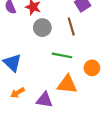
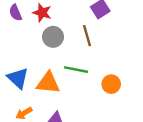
orange triangle: (67, 84) -> (48, 83), moved

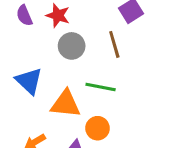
blue triangle: (18, 78) -> (29, 81), moved
orange circle: (111, 84) -> (98, 128), moved

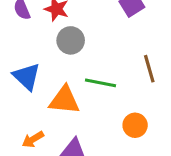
brown line: (114, 44) -> (149, 69), moved
orange circle: (98, 128) -> (135, 125), moved

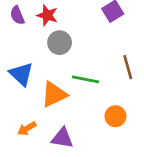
orange triangle: (64, 100) -> (54, 94), turned -32

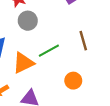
green line: (85, 79) -> (49, 51), turned -40

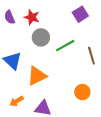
green line: (49, 51) -> (65, 46), moved

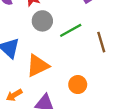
orange circle: (82, 92) -> (78, 85), moved

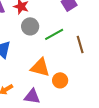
orange triangle: (38, 66) -> (40, 67), moved, turned 40

